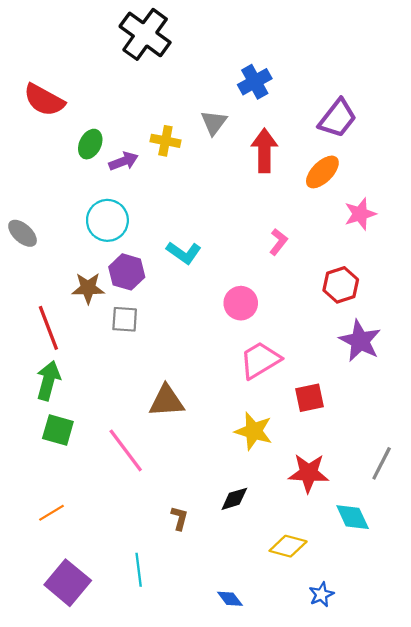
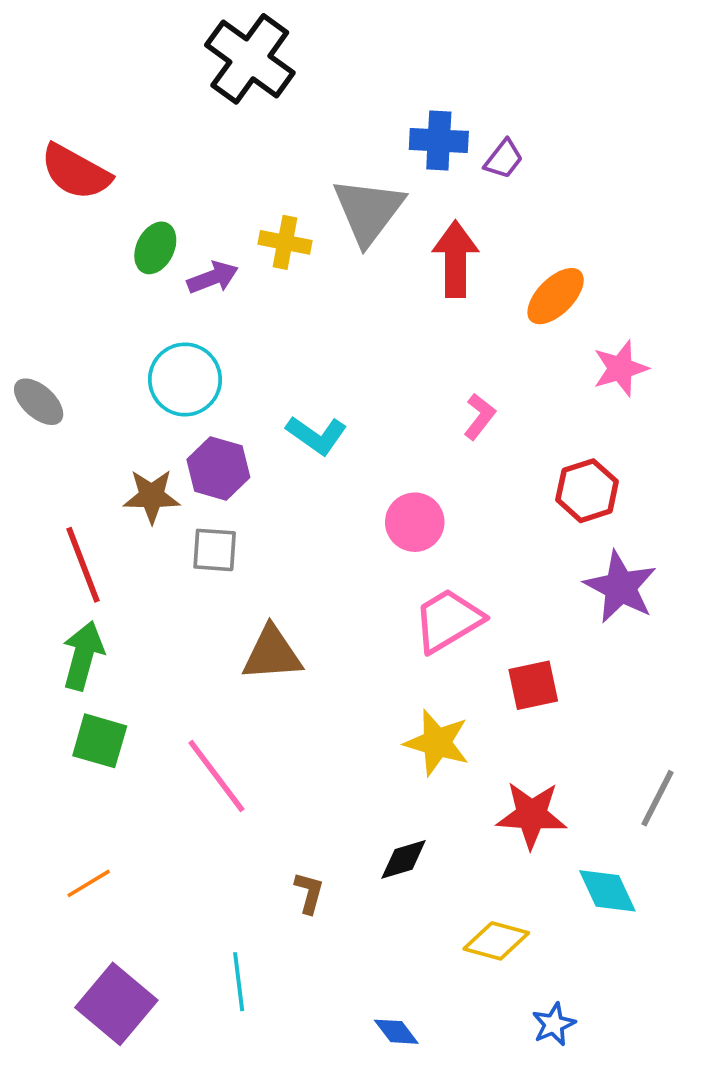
blue cross: (255, 82) -> (439, 140), turned 32
purple trapezoid: (337, 118) -> (504, 159), moved, size x0.6
gray triangle: (214, 123) -> (368, 211), size x1.6
brown triangle: (167, 401) -> (272, 654), moved

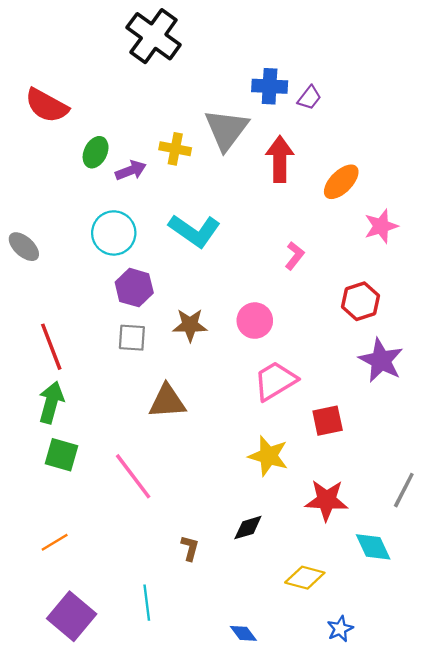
cyan L-shape: (317, 435) -> (194, 231), moved, size x1.4
brown star: (152, 496) -> (190, 325), moved

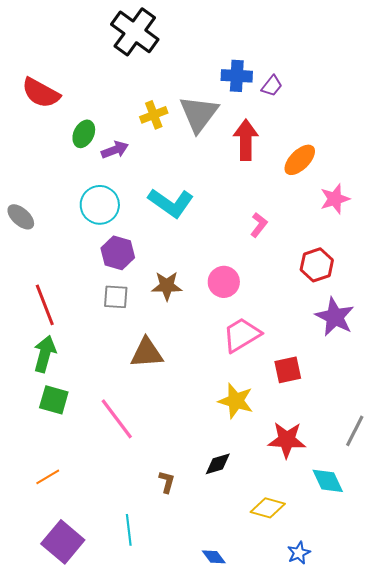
yellow cross: (175, 149) -> (154, 115), moved, turned -32

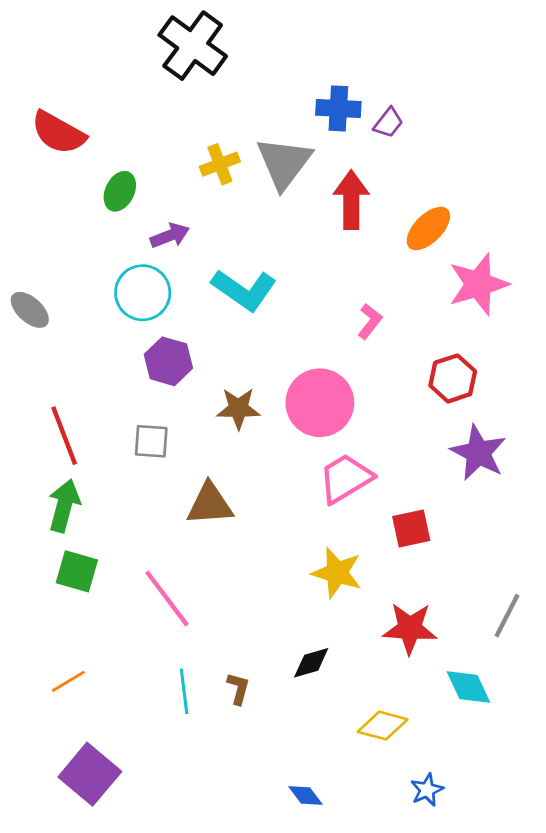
purple arrow: (115, 150) -> (170, 236), moved
pink star: (335, 199) -> (478, 284), size x1.4
pink circle: (224, 282) -> (320, 403), size x1.5
gray square: (116, 297) -> (151, 441), moved
cyan line: (129, 530) -> (184, 691), moved

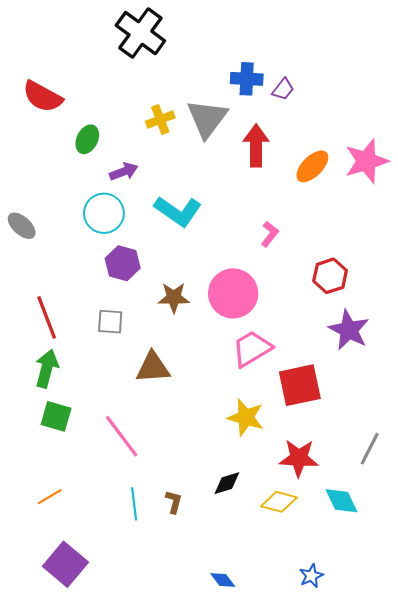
pink star: (478, 284) -> (366, 161), moved
red square: (411, 528) -> (300, 385), size x1.5
yellow diamond: (383, 726) -> (279, 502), moved

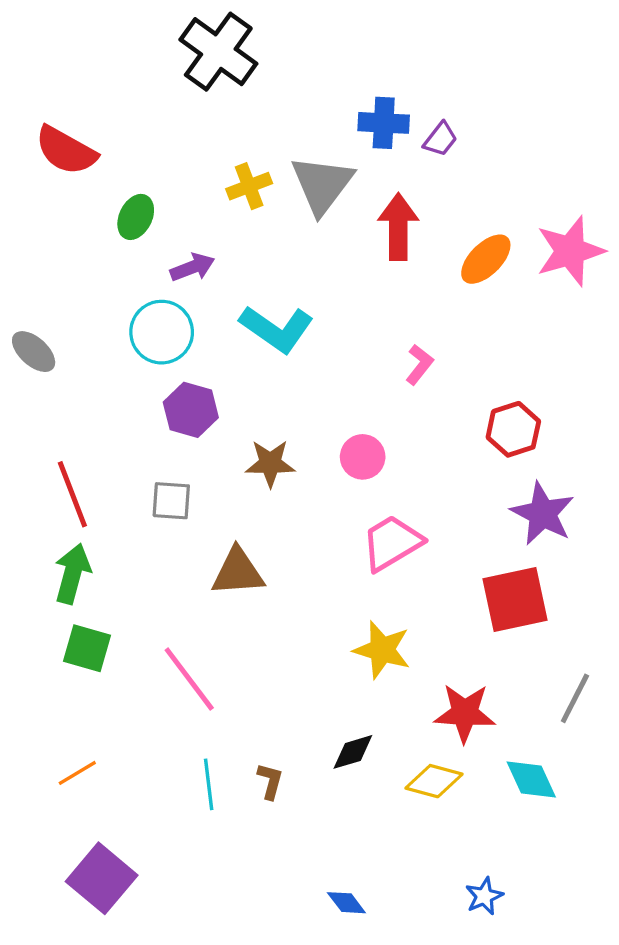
pink circle: (233, 293) -> (363, 457), size x0.6
red square: (300, 385) -> (515, 600), moved

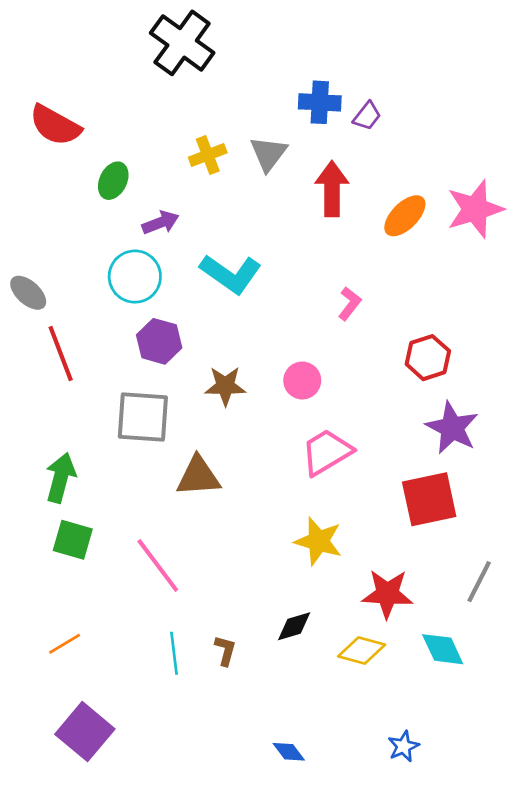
gray triangle: (322, 185) -> (268, 154), size x0.7
red line: (72, 494) -> (61, 353), moved
gray square: (171, 501) -> (143, 417), size x1.6

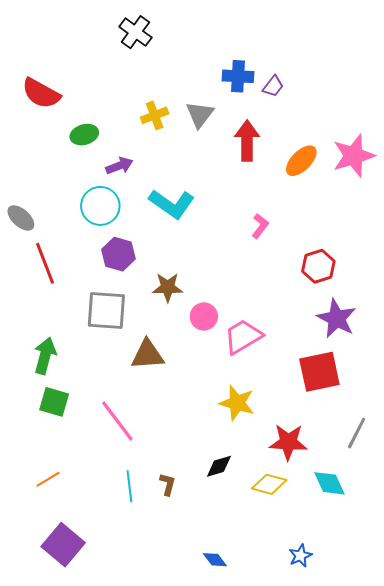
black cross: (182, 43) -> (135, 32), size x0.7
green ellipse: (113, 181) -> (84, 135), turned 48
pink circle: (302, 380) -> (204, 316), moved

